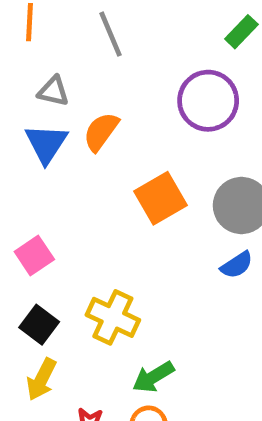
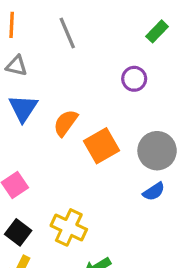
gray triangle: (53, 91) -> (17, 66), moved
purple circle: (208, 101) -> (134, 79), size x0.6
orange semicircle: (101, 132) -> (66, 123), moved

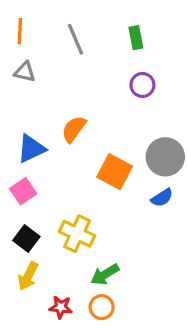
green rectangle: (157, 31) -> (136, 38), moved, turned -55
blue triangle: (23, 108) -> (31, 149), moved, turned 32
orange square: (101, 146) -> (115, 172), moved, turned -32

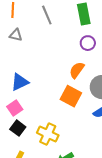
green rectangle: (136, 38) -> (84, 14), size x1.5
orange semicircle: (74, 129) -> (77, 70), moved
black square: (26, 239) -> (18, 128), moved

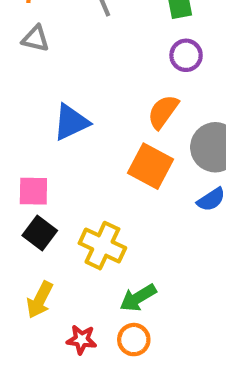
blue triangle: (20, 82) -> (71, 122), moved
pink square: (15, 108) -> (33, 191), turned 35

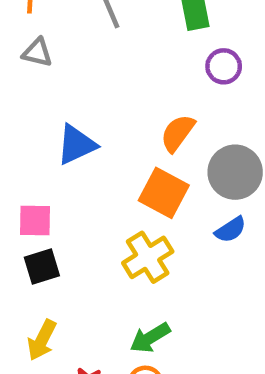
purple circle: (186, 55) -> (224, 66), moved
black square: (40, 233) -> (42, 266), turned 36
yellow cross: (102, 246) -> (148, 257), moved, turned 33

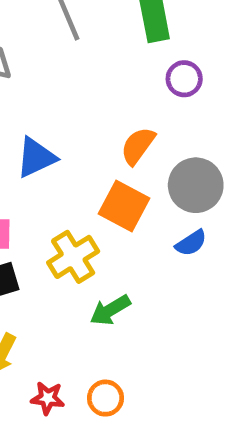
yellow cross: (148, 257) -> (73, 257), moved
green arrow: (150, 338) -> (110, 310), moved

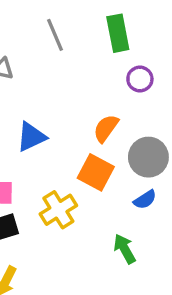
green arrow: (110, 310) -> (125, 249), moved, turned 92

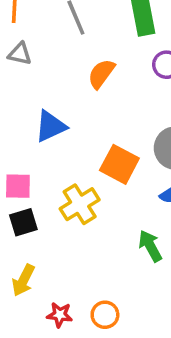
orange semicircle: (106, 128) -> (101, 74), moved

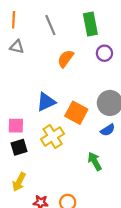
blue triangle: (51, 126) -> (46, 102), moved

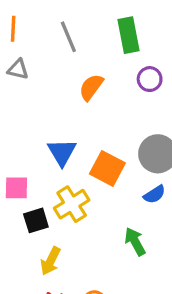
blue triangle: (46, 102) -> (62, 152), turned -36
black square: (19, 147) -> (36, 220), moved
yellow arrow: (19, 182) -> (51, 261), moved

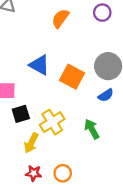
blue triangle: (62, 152) -> (39, 65), turned -30
yellow cross: (72, 204) -> (52, 122), moved

